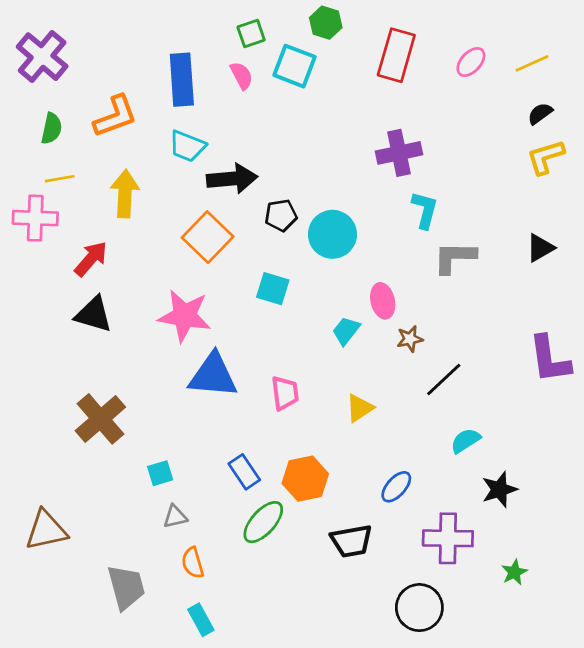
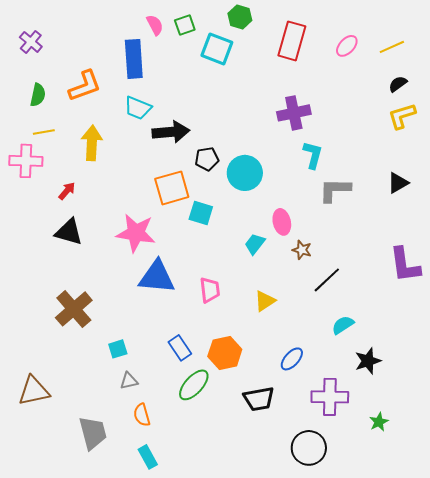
purple cross: (42, 57) -> (31, 42), size x0.6
pink semicircle: (242, 76) -> (155, 25), moved
orange square: (208, 237) -> (172, 188), moved, turned 30
red arrow: (91, 259) -> (67, 191), size x0.7
brown star: (410, 339) -> (302, 250), turned 30

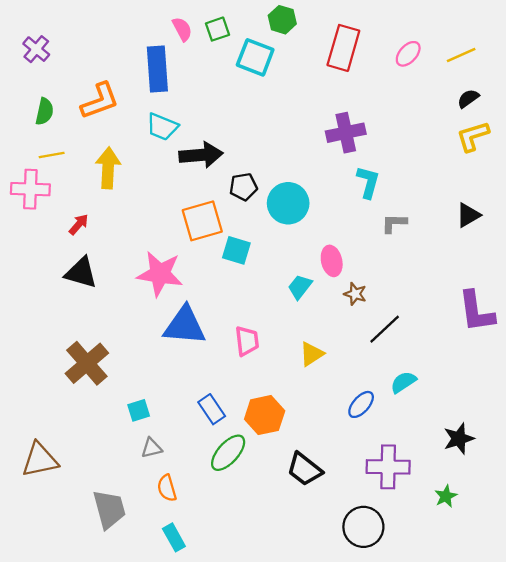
gray L-shape: (335, 190) -> (394, 223), size x0.7
blue ellipse: (292, 359) -> (361, 404), moved
black star: (368, 361) -> (459, 439), moved
black trapezoid: (259, 399) -> (305, 469), turned 48

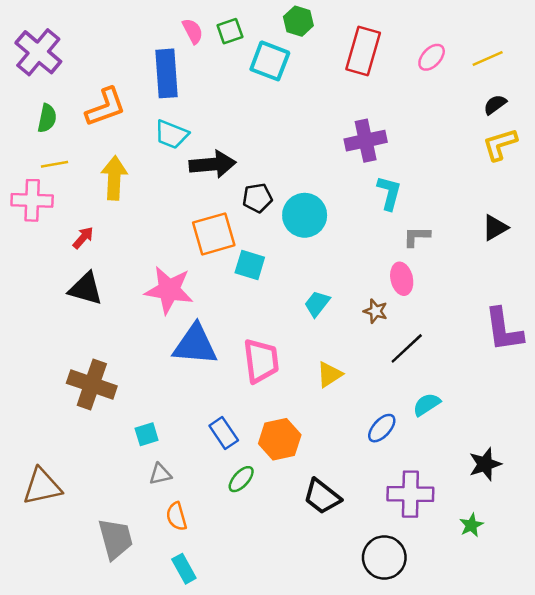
purple cross: (36, 49) -> (38, 52), size x1.6
pink ellipse: (332, 261) -> (402, 279), moved
pink trapezoid: (247, 341) -> (261, 361), size x1.4
brown cross: (87, 363) -> (92, 385), turned -30
green ellipse: (228, 453) -> (241, 479), size x0.7

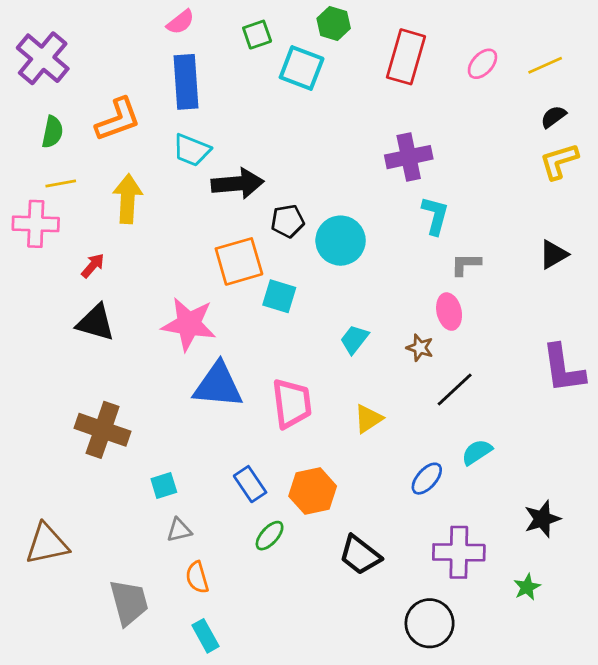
pink semicircle: (193, 31) -> (180, 22), moved, turned 80

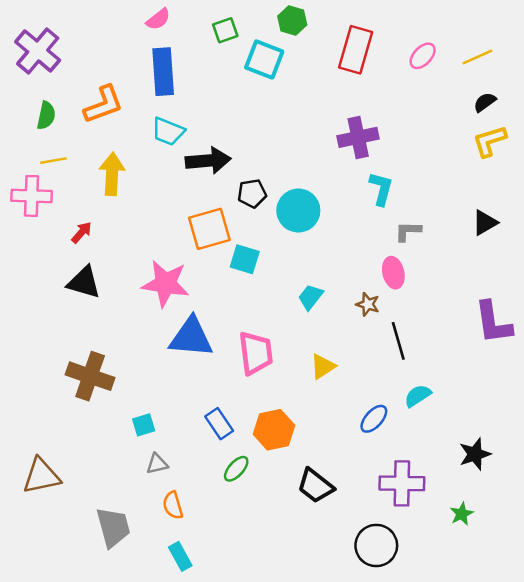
black line: (455, 389) -> (398, 341), turned -63

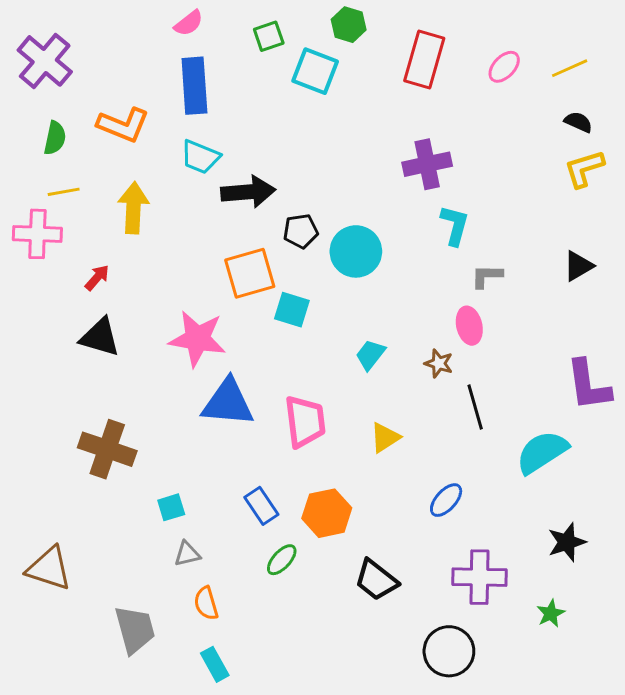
black semicircle: (485, 102) -> (578, 122), turned 60
orange L-shape: (103, 105) -> (123, 125), turned 42
cyan semicircle: (418, 396) -> (542, 452), moved, size x1.6
brown triangle: (41, 476) -> (49, 568), turned 30

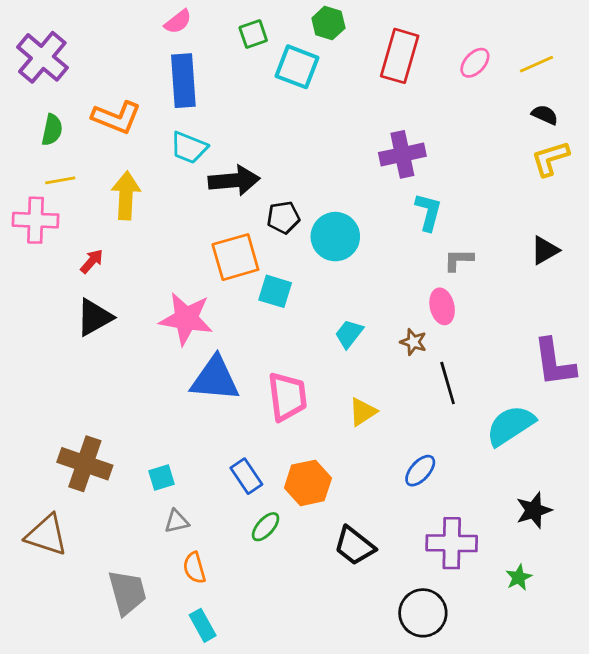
black triangle: (100, 337) -> (94, 317), turned -45
brown cross: (107, 449) -> (85, 464), moved

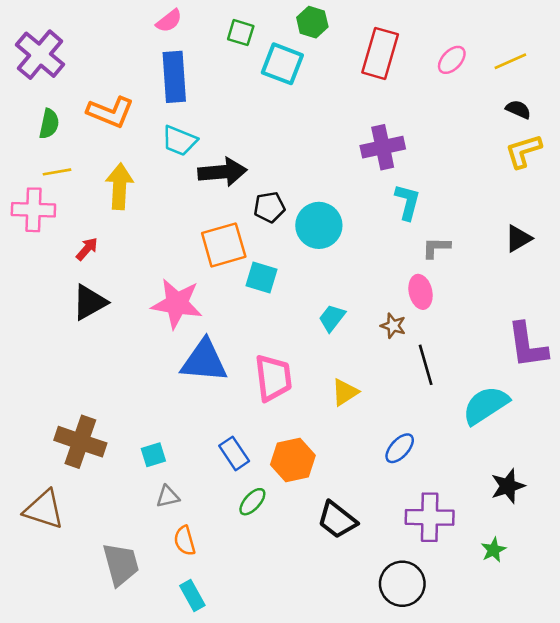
green square: (253, 34) -> (241, 33), turned 36

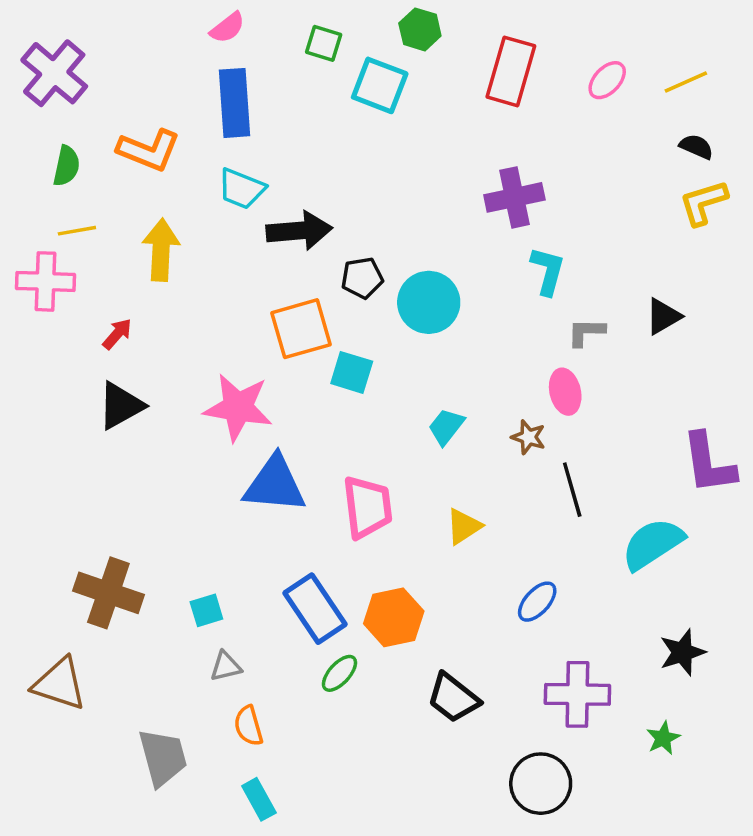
black triangle: (518, 238) -> (663, 316), moved
blue rectangle: (234, 453) -> (315, 609), size x1.5

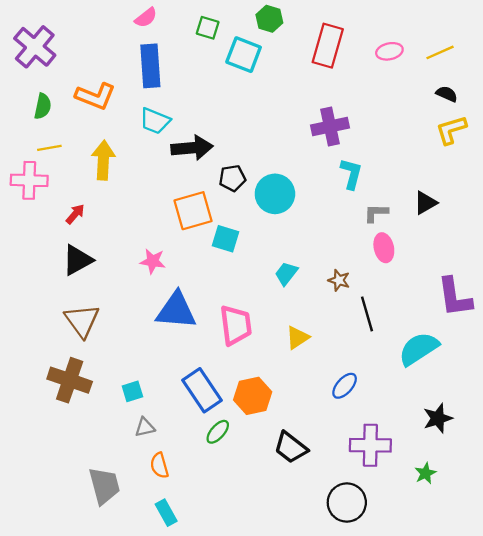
pink ellipse: (607, 80) -> (389, 51), turned 35
pink ellipse: (565, 392) -> (384, 248), moved
pink star: (238, 407) -> (153, 261), size x0.6
brown triangle: (59, 684) -> (82, 321), moved, turned 36

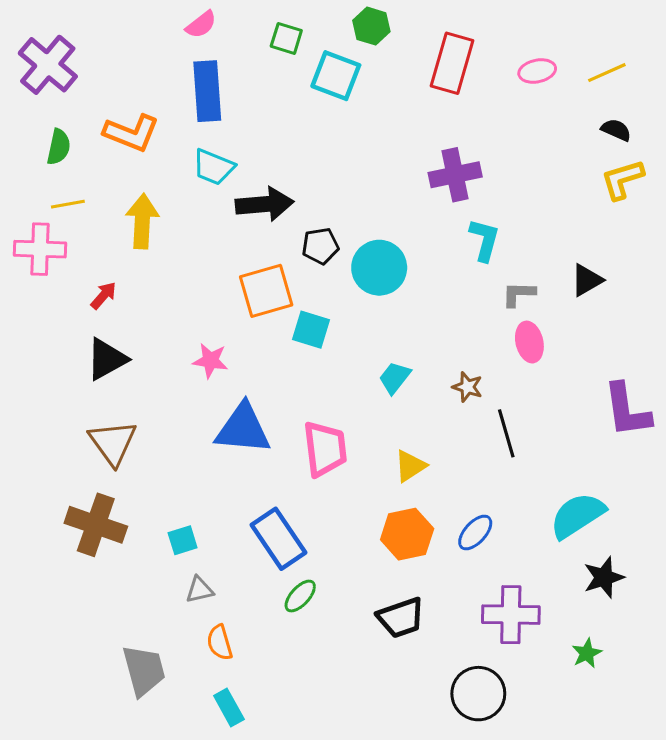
cyan semicircle: (419, 349) -> (577, 515), moved
orange hexagon: (253, 396) -> (407, 534), moved
black trapezoid: (291, 448) -> (401, 618), turned -57

